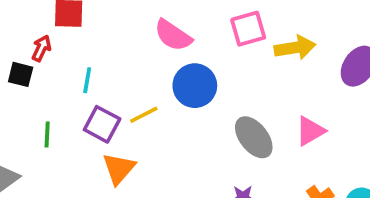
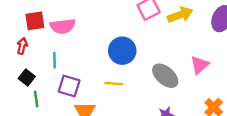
pink semicircle: (173, 35) -> (63, 26), moved, turned -30
black square: (21, 74) -> (27, 77), moved, turned 35
yellow line: (144, 115) -> (114, 84), moved, turned 42

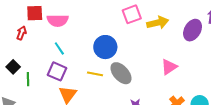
cyan line: (55, 60) -> (59, 48), moved, turned -40
gray ellipse: (165, 76) -> (121, 73), moved
black square: (27, 77) -> (13, 67), moved

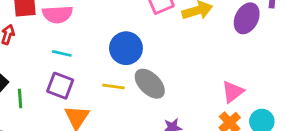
cyan line: (59, 48) -> (62, 53), turned -40
pink triangle: (169, 67) -> (233, 92), moved

